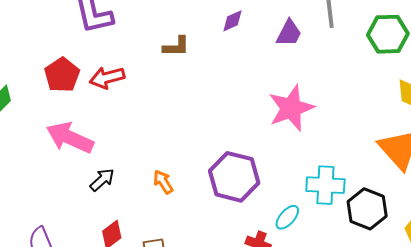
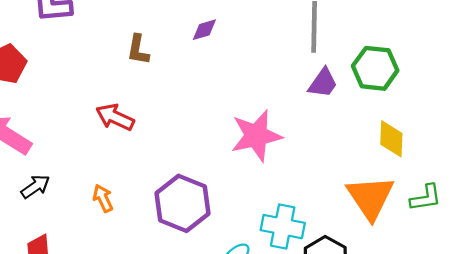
purple trapezoid: (289, 33) -> (323, 83), moved
brown L-shape: (176, 47) -> (138, 50), turned 92
red arrow: (107, 78) -> (115, 117), moved, turned 32

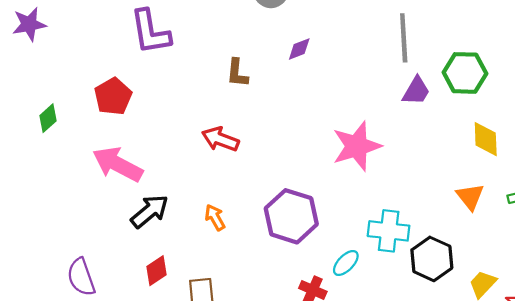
black arrow: (35, 187) -> (150, 211), size x1.4
orange triangle: (370, 198) -> (470, 197), size x0.6

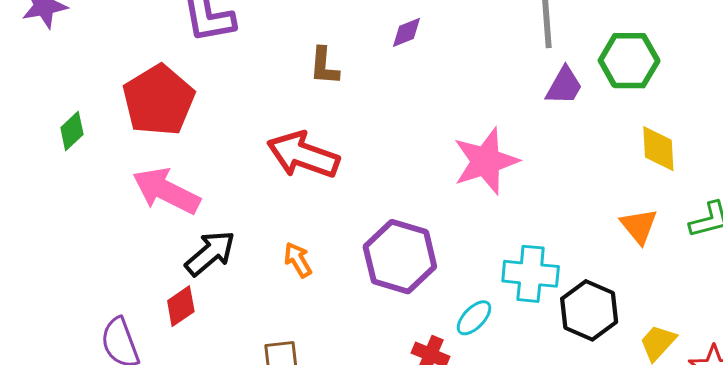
red pentagon: (113, 96) -> (159, 100), size x1.4
red arrow: (220, 139) -> (303, 155), size x1.4
red diamond: (157, 271) -> (181, 306), moved

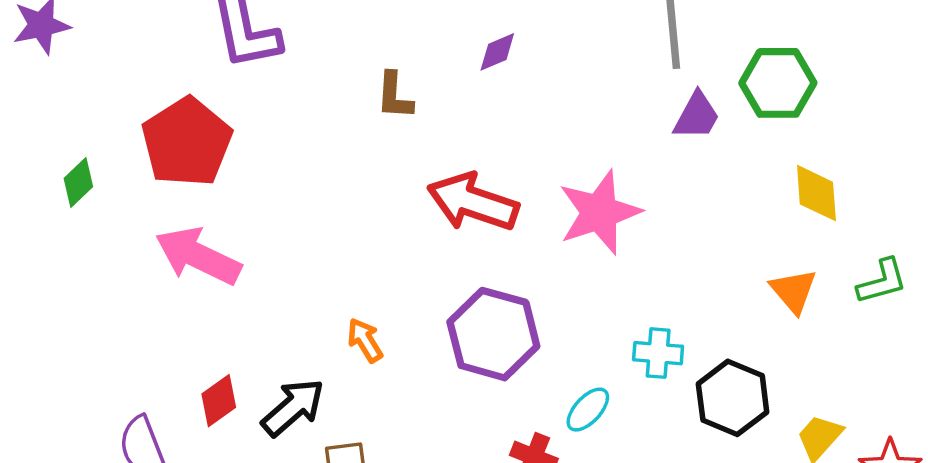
red arrow: (303, 155) -> (473, 202), moved
black arrow: (210, 253) -> (293, 407), moved
cyan cross: (531, 274) -> (658, 353), size x0.7

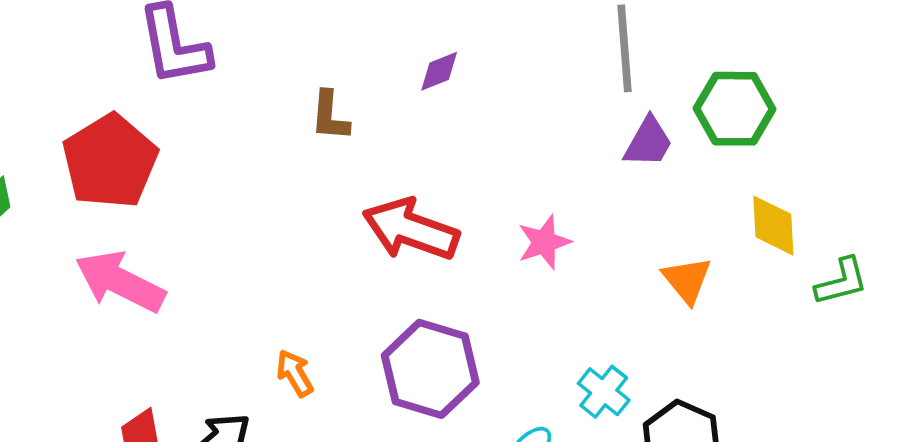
pink star: (599, 212) -> (544, 242), size x0.6
green L-shape: (882, 281) -> (841, 282), moved
orange triangle: (793, 291) -> (687, 280), moved
cyan cross: (658, 353) -> (604, 392), turned 33

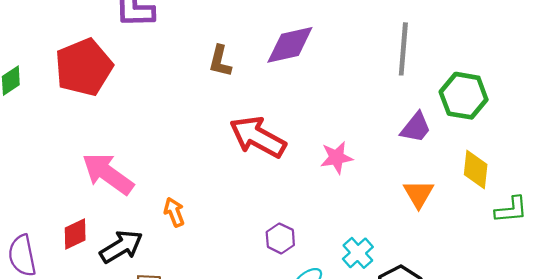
purple diamond: (439, 71) -> (290, 45), size x1.8
purple trapezoid: (648, 142) -> (416, 128), moved
pink arrow: (120, 282) -> (108, 174), moved
purple hexagon: (430, 369) -> (280, 238), moved, size x0.5

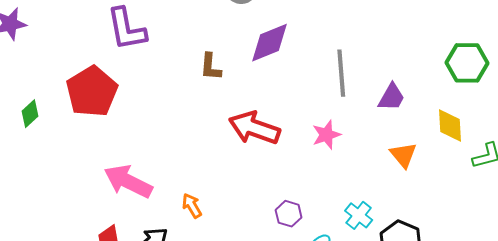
gray line: (403, 49) -> (341, 73), moved
green hexagon: (464, 96) -> (467, 63), moved

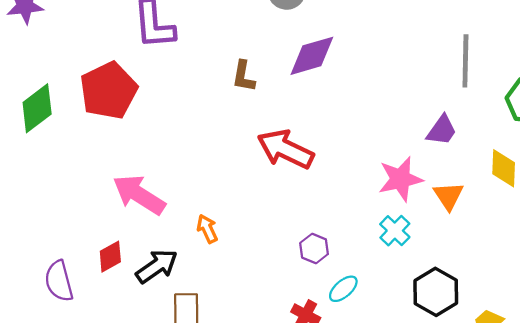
gray line: (341, 73) -> (465, 61), moved
green diamond: (30, 114) -> (37, 108), size x1.6
pink star: (326, 135) -> (400, 179), moved, size x1.4
cyan cross: (359, 215) -> (395, 231), moved

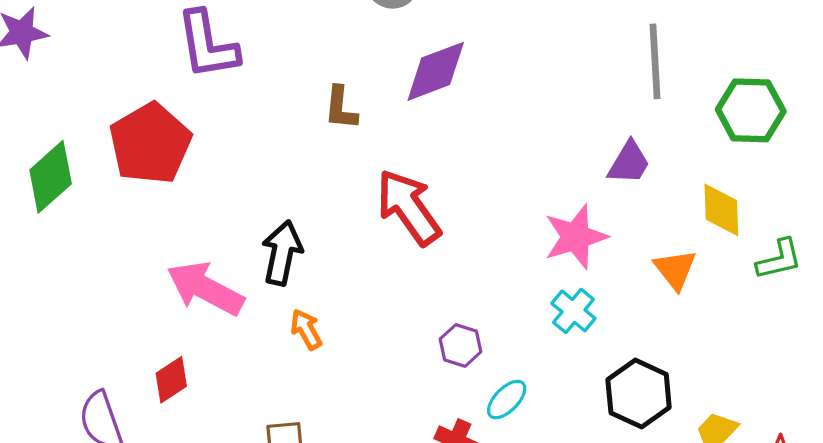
red arrow: (285, 149) -> (409, 207), turned 34
orange triangle: (448, 196) -> (675, 269), moved
black arrow: (157, 266) -> (282, 253), moved, turned -39

